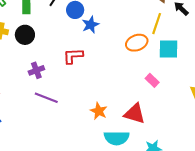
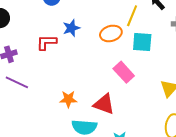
blue star: (90, 25) -> (71, 28), moved
pink rectangle: (152, 80) -> (124, 72), size x1.5
orange star: (99, 111) -> (68, 99), turned -30

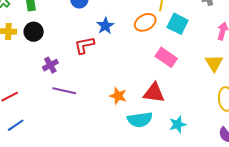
cyan square: (142, 42) -> (178, 24), turned 35
orange star: (68, 99) -> (118, 96), turned 30

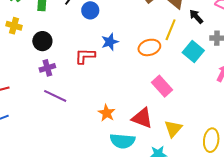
cyan square: (178, 24) -> (193, 51), moved
black circle: (34, 32) -> (42, 41), moved
yellow triangle: (214, 63) -> (173, 129), moved

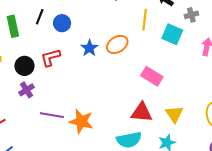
orange ellipse: (149, 47) -> (117, 44), moved
red L-shape: (85, 56) -> (50, 58), moved
purple cross: (47, 68) -> (26, 90), moved
orange star: (107, 113) -> (81, 121), moved, size x1.4

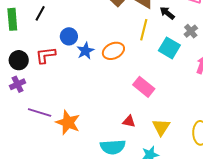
gray cross: (191, 15) -> (191, 31), turned -32
blue circle: (62, 23) -> (69, 36), moved
red triangle: (142, 112) -> (129, 121), size x0.6

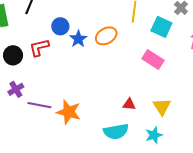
purple cross: (18, 84) -> (16, 89), moved
pink rectangle: (144, 87) -> (153, 59), moved

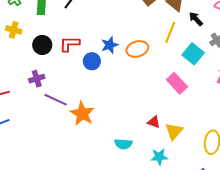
blue circle: (60, 26) -> (92, 61), moved
red triangle: (129, 104) -> (154, 122), moved
cyan semicircle: (116, 131) -> (123, 144), size x0.7

